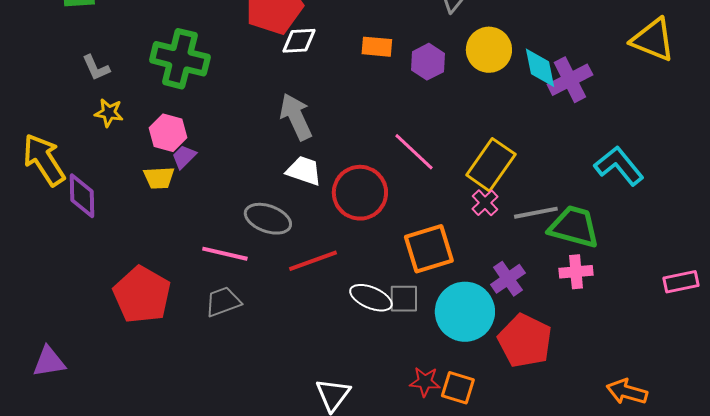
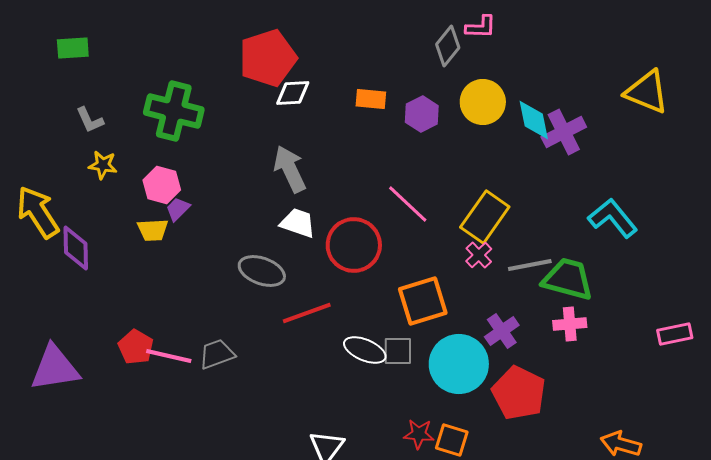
pink line: (225, 254) -> (169, 356), moved
red pentagon: (142, 295) -> (136, 347), size x0.6
purple triangle: (49, 362) -> (55, 368), moved, size x1.5

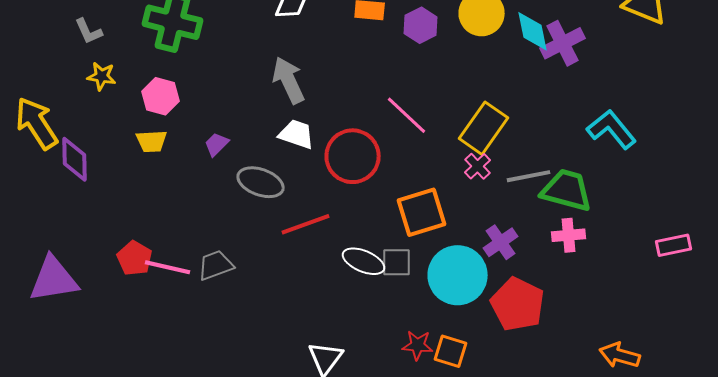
purple trapezoid: (178, 209) -> (217, 144), moved

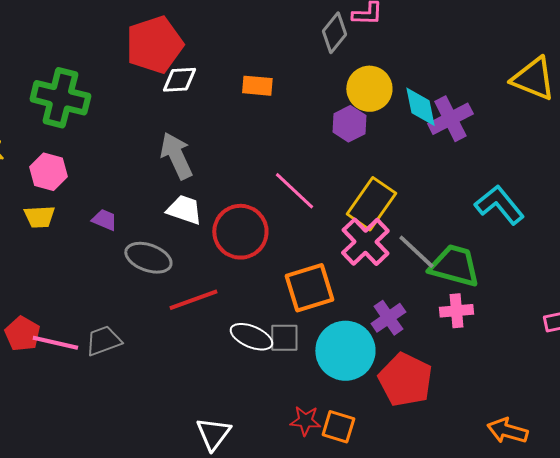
purple hexagon: (421, 25) -> (349, 124), moved
purple trapezoid: (217, 144) -> (104, 220), turned 68
pink cross: (478, 166) -> (365, 242), size x1.8
gray line: (529, 176) -> (416, 252), turned 54

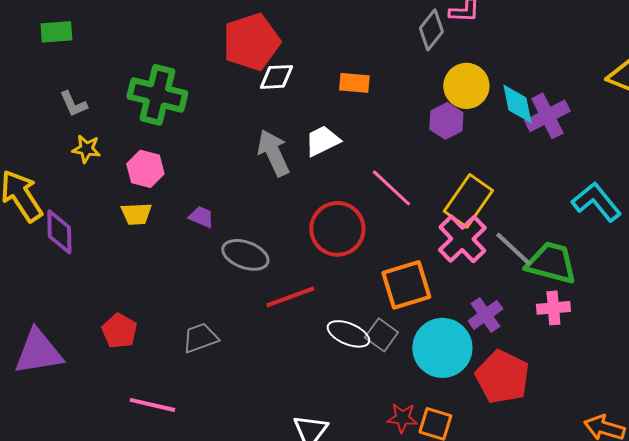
white trapezoid: (184, 210) -> (322, 141), moved, turned -45
gray square: (284, 338) -> (381, 335), turned 36
pink line: (55, 343) -> (152, 405), moved

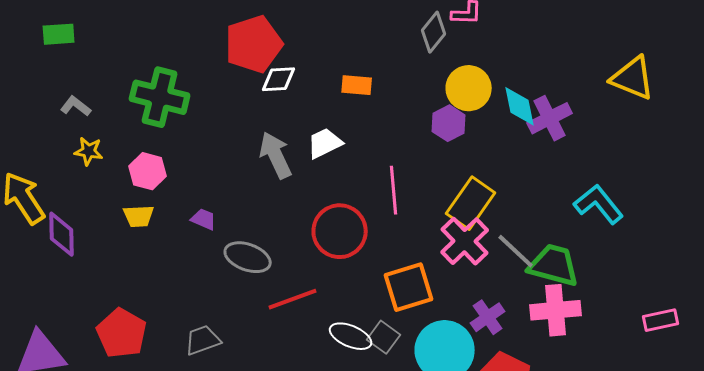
gray L-shape: (73, 104) -> (76, 106), turned 152
pink line: (391, 188) -> (394, 190), turned 42
pink cross: (553, 308) -> (556, 310), size x1.5
red pentagon: (119, 331) -> (122, 333), size x1.4

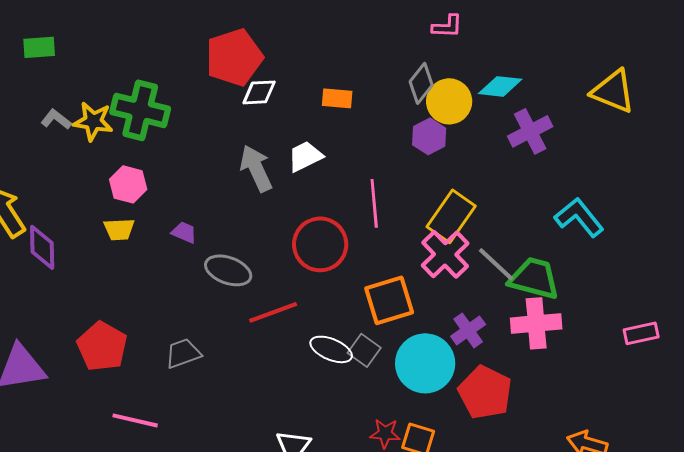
gray diamond: (434, 32) -> (421, 83), moved
cyan diamond: (520, 106) -> (500, 86), moved, turned -72
yellow star: (89, 151) -> (93, 121), moved, size x1.4

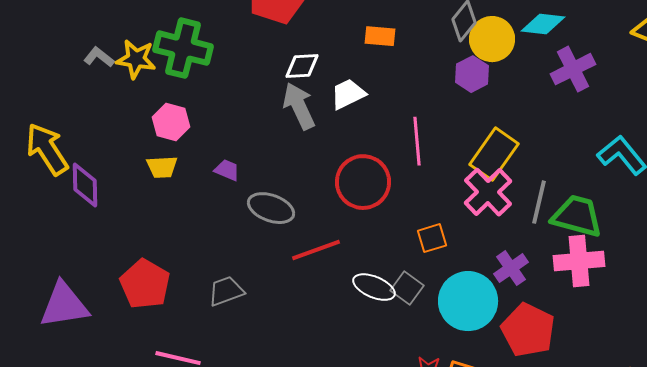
white diamond: (259, 92) -> (302, 66), moved
gray line: (496, 264) -> (539, 202), turned 60
orange square: (389, 300) -> (432, 238), size x0.6

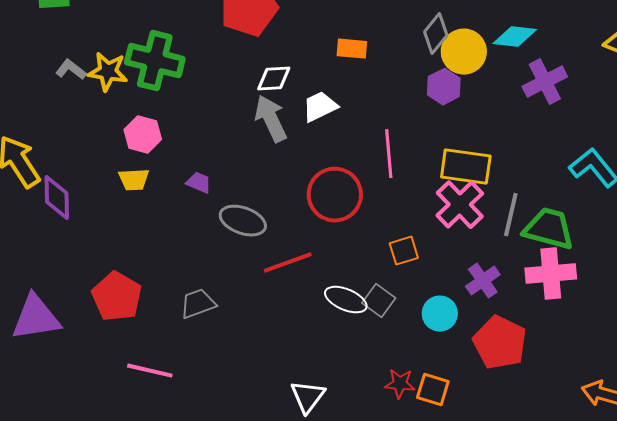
yellow rectangle: (494, 154) -> (466, 167), turned 63
cyan circle: (468, 301) -> (440, 314), size x0.6

